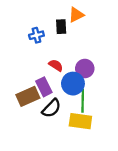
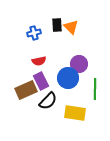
orange triangle: (76, 15) -> (71, 27), moved, turned -49
red semicircle: (56, 65) -> (39, 61), moved, turned 136
green line: (83, 101) -> (95, 89), moved

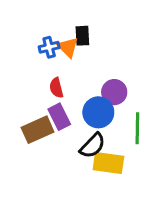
orange triangle: (71, 27) -> (68, 47), moved
red semicircle: (39, 61) -> (56, 88), turned 88
black semicircle: (48, 101) -> (93, 146), moved

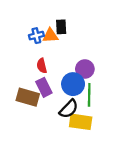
orange triangle: (68, 47) -> (50, 36), turned -49
green line: (137, 128) -> (89, 95), moved
brown rectangle: (38, 130) -> (28, 97), turned 40

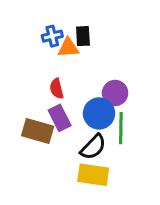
blue cross: (36, 36) -> (52, 36), moved
yellow rectangle: (81, 122) -> (93, 175), moved

